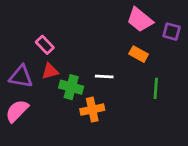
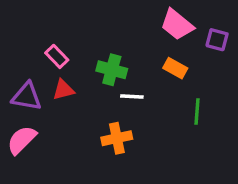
green cross: (71, 87) -> (112, 70), moved

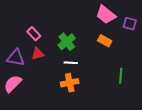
green cross: (112, 70) -> (67, 42), turned 36
white line: (132, 96) -> (71, 63), moved
green line: (197, 112) -> (121, 76), moved

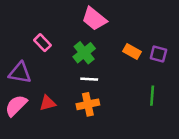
pink trapezoid: (106, 15) -> (94, 19), moved
purple square: (130, 24) -> (158, 54), moved
red triangle: (38, 54) -> (48, 103), moved

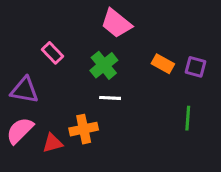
red triangle: (48, 103) -> (53, 143), moved
orange cross: (88, 104) -> (84, 129), moved

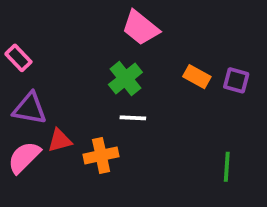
pink rectangle: (53, 53) -> (18, 58), moved
green line: (188, 118) -> (227, 167), moved
red triangle: (53, 143) -> (60, 140), moved

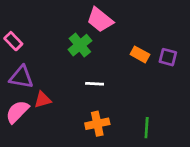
green cross: (125, 78) -> (80, 45), moved
orange cross: (101, 155) -> (97, 124), moved
green line: (227, 167) -> (147, 128), moved

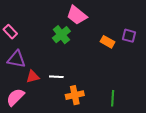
purple square: (168, 57) -> (129, 36), moved
white line: (95, 84) -> (56, 77), moved
pink semicircle: (17, 112) -> (15, 97), moved

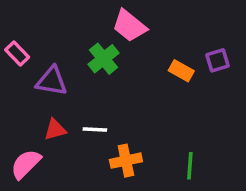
purple square: (129, 36) -> (218, 60), turned -32
purple triangle: (16, 59) -> (52, 81), moved

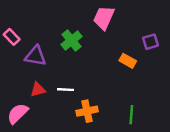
pink trapezoid: (129, 26) -> (104, 18), moved, turned 75
orange rectangle: (181, 71) -> (128, 61), moved

